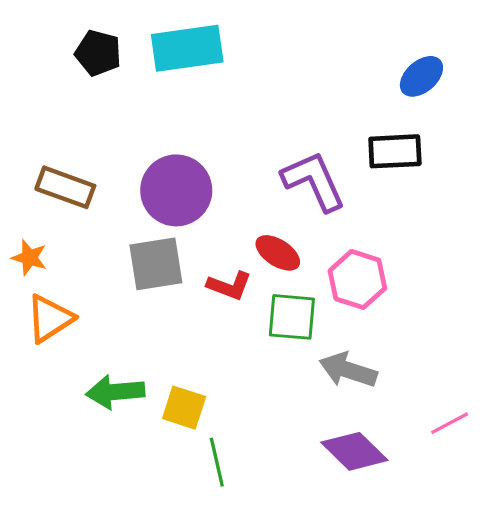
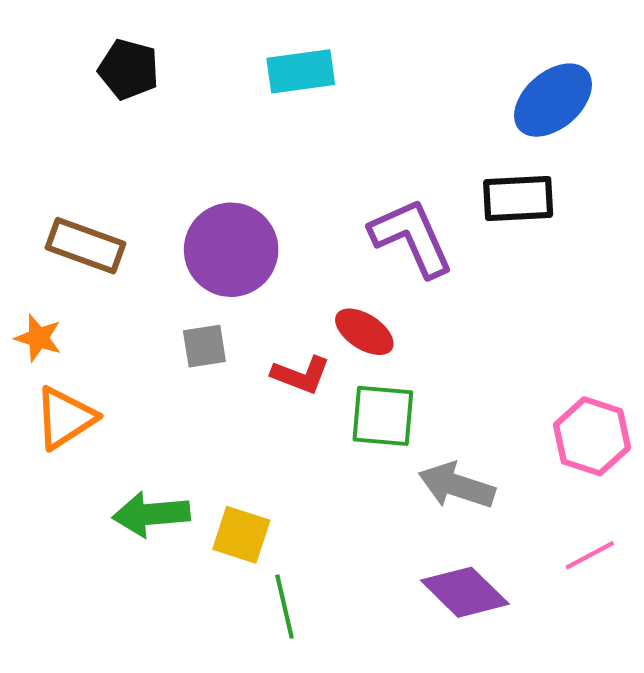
cyan rectangle: (187, 48) -> (301, 71), moved, size x0.7
blue ellipse: (421, 76) -> (553, 100), size x1.4
gray square: (156, 264) -> (204, 346), size x0.6
pink hexagon: (357, 279) -> (592, 436), moved

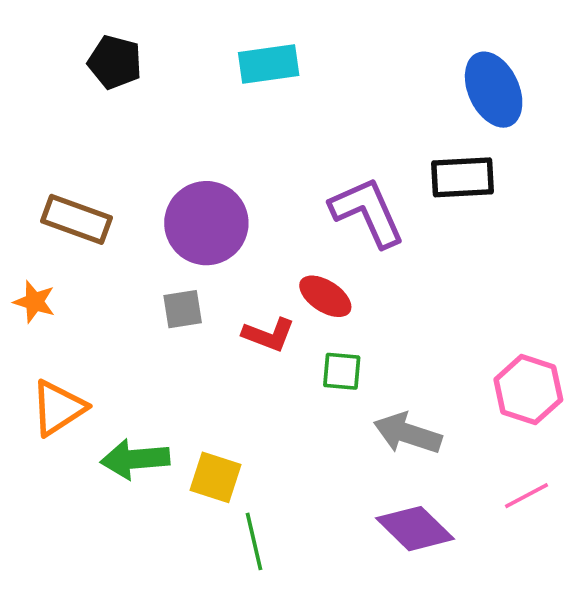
blue ellipse: (553, 100) -> (494, 90), turned -74
green square: (383, 416) -> (342, 371), size x0.7
orange triangle: (65, 418) -> (58, 408), moved

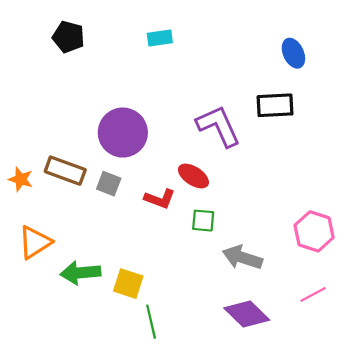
cyan rectangle: (269, 64) -> (160, 38), size x0.7
blue ellipse: (494, 90) -> (293, 53), size x0.7
brown rectangle: (77, 219) -> (65, 171), moved
gray square: (183, 309) -> (109, 184), turned 30

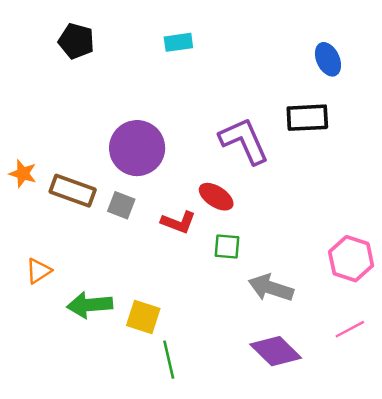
orange star: (21, 179) -> (23, 174), moved
orange triangle: (35, 242) -> (39, 271), size x0.7

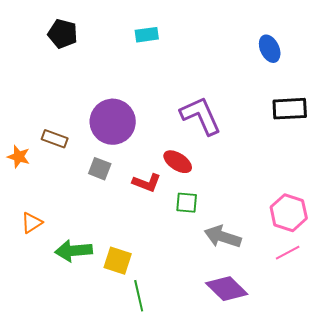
black rectangle: (307, 118) -> (290, 109), moved
orange star: (23, 174) -> (19, 157), moved
brown rectangle: (73, 191) -> (55, 139), moved, size x0.7
pink line: (350, 329) -> (288, 253), moved

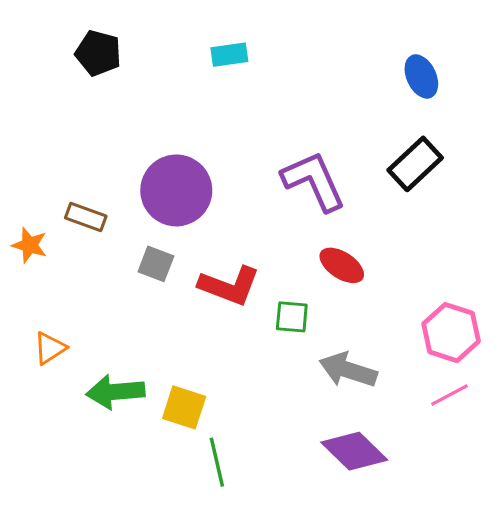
black rectangle: (290, 109) -> (415, 164), moved, turned -40
red ellipse: (178, 162) -> (342, 265), moved
red L-shape: (147, 183) -> (229, 286), size x1.4

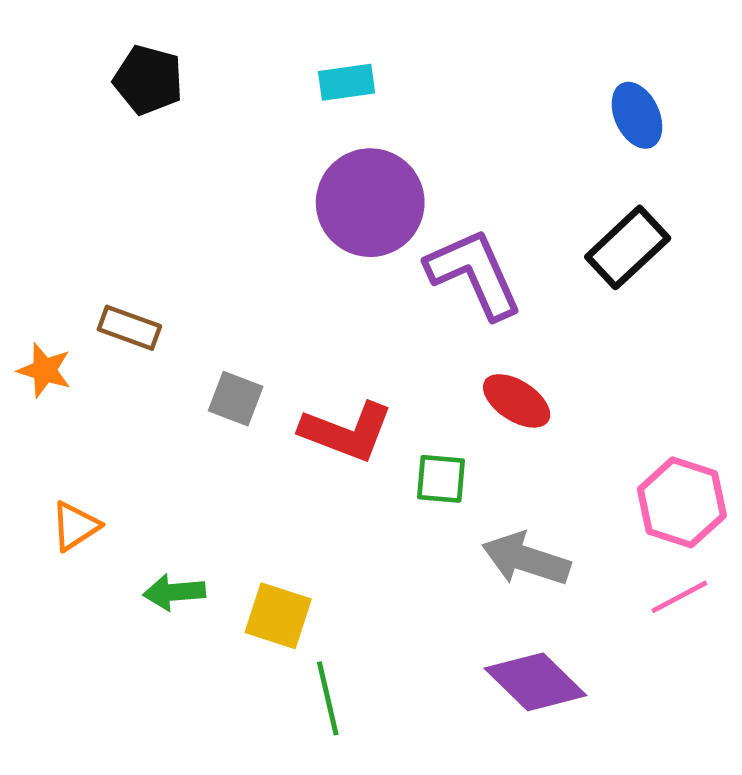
purple circle: (176, 190) -> (370, 203), moved
green arrow: (115, 392) -> (174, 592), size x0.7

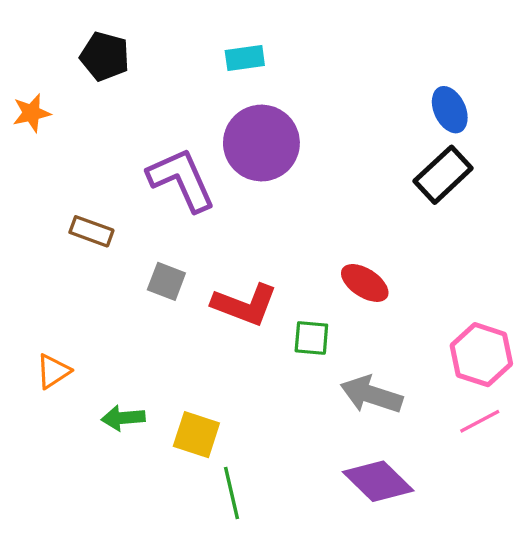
blue ellipse: (637, 115) -> (450, 110), moved
purple L-shape: (474, 273) -> (181, 180), moved
orange star: (44, 370) -> (31, 113), moved, turned -30

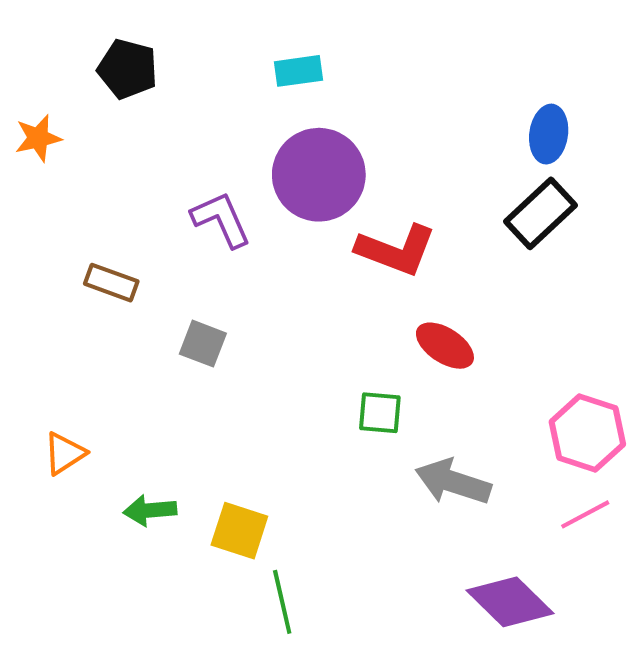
blue ellipse: (450, 110) -> (549, 134), turned 33
purple L-shape: (181, 180) -> (221, 219), size x0.7
red L-shape: (245, 305) -> (396, 250), moved
purple diamond: (378, 481) -> (510, 602), moved

